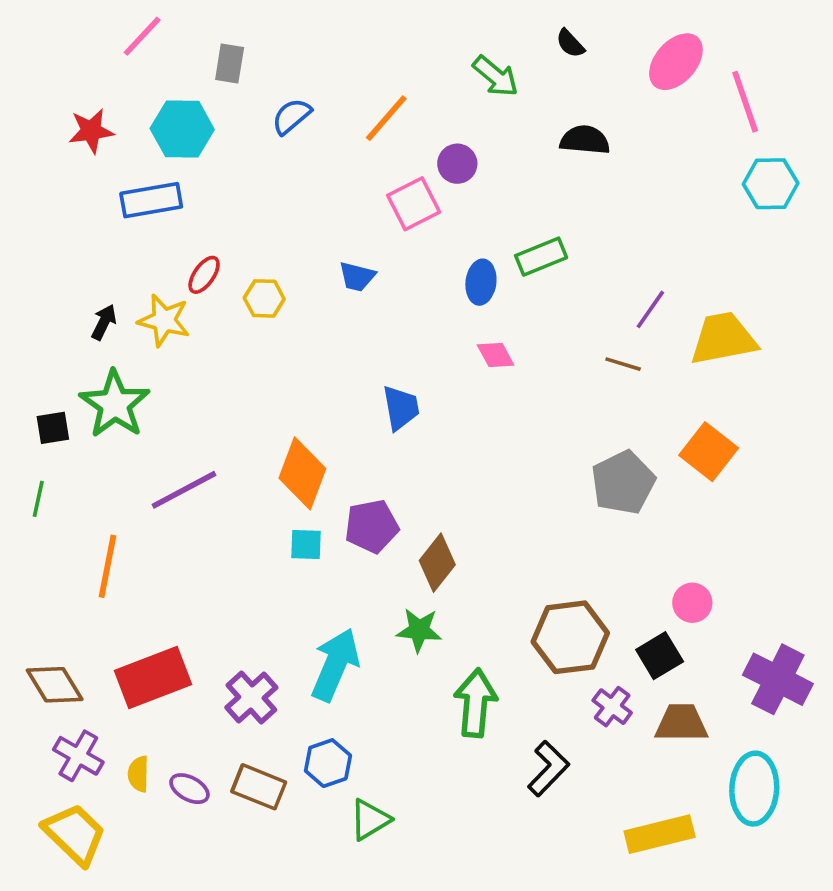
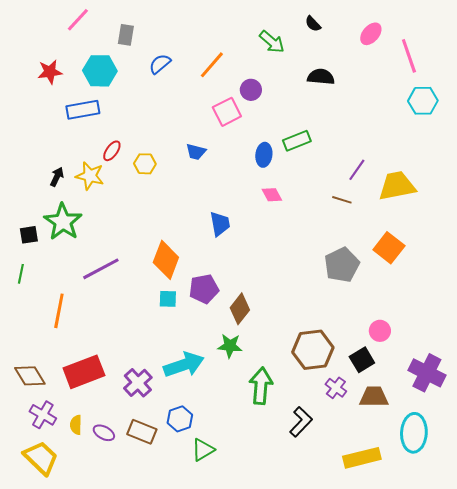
pink ellipse: (676, 62) -> (371, 34), size x0.7
cyan arrow: (335, 665) -> (184, 365), turned 48

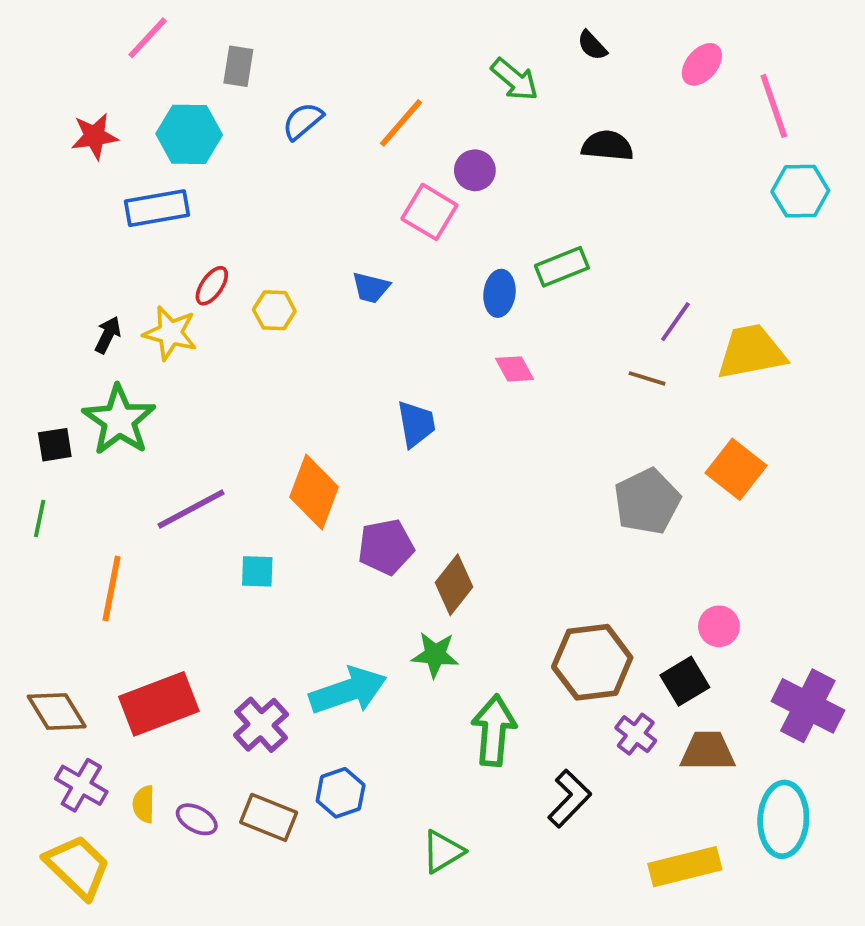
pink square: (227, 112) -> (429, 212), turned -32
cyan square: (168, 299) -> (257, 571), moved
green triangle: (203, 450) -> (443, 851), moved

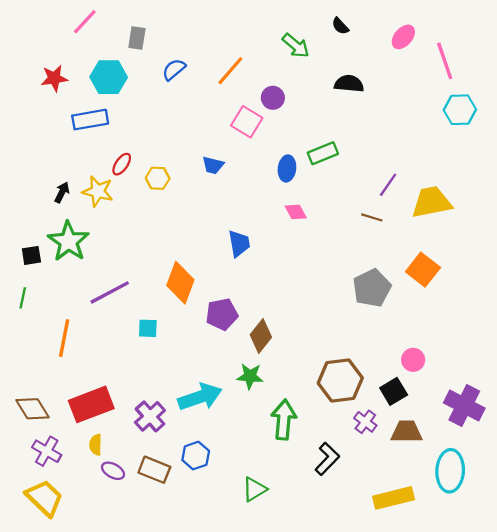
yellow semicircle: (144, 804) -> (96, 445), moved

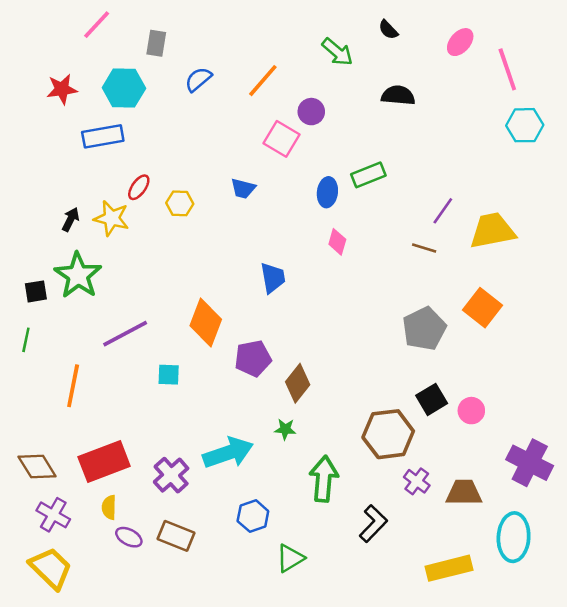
pink diamond: (296, 212) -> (337, 242), turned 45
green star: (250, 376) -> (285, 429), size x0.7
black square: (394, 391) -> (432, 399), moved
blue hexagon: (196, 456) -> (253, 516), moved

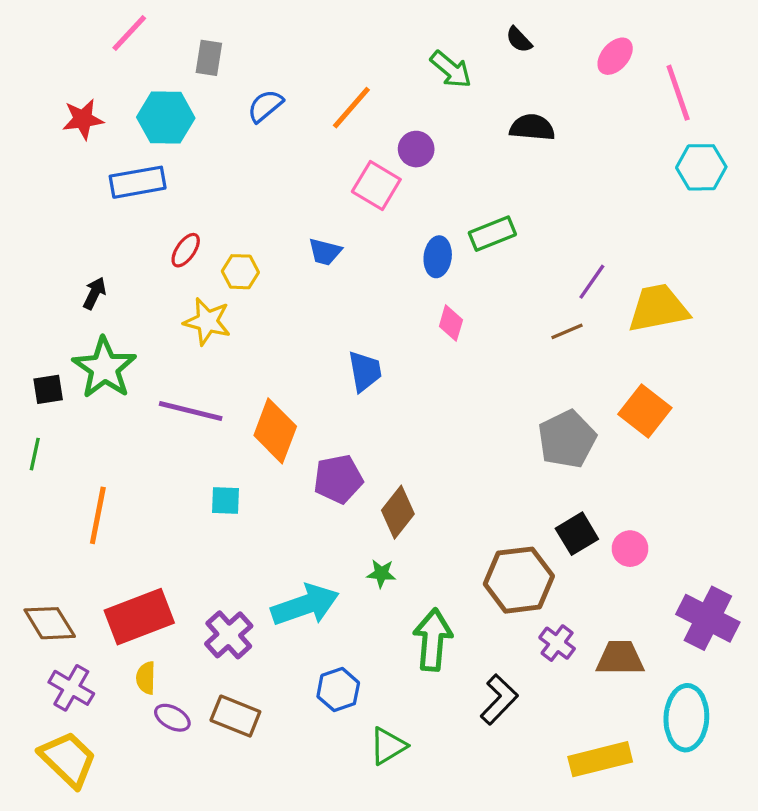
yellow star: (112, 218) -> (207, 321), moved
brown line: (424, 248) -> (567, 331), turned -40
purple line: (125, 334) -> (191, 411), moved, turned 42

